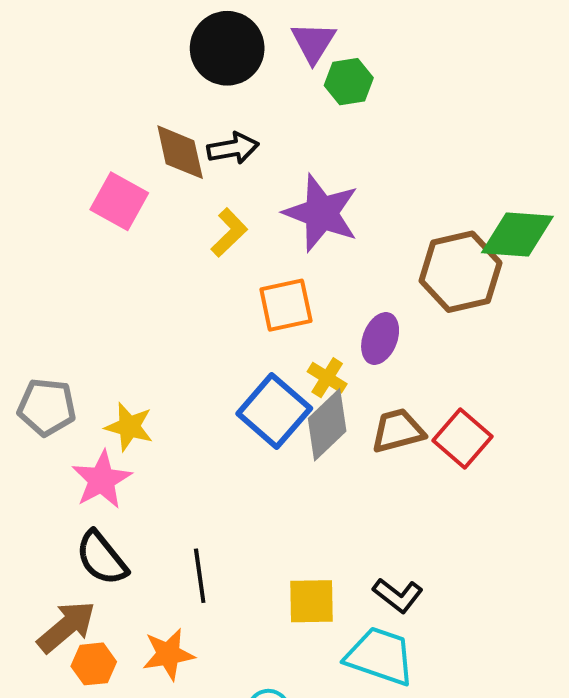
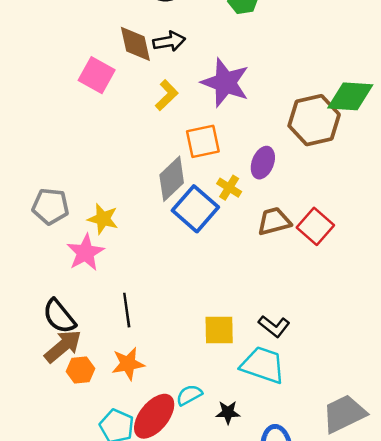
gray diamond: (327, 425) -> (172, 179), moved
black semicircle: (102, 558) -> (59, 316), moved
black line: (200, 576) -> (127, 310), moved

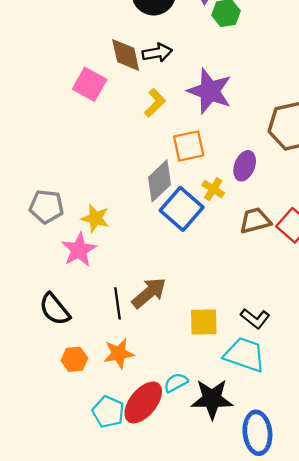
brown arrow: (63, 346) -> (149, 293), moved
black star: (228, 412) -> (212, 399), size x1.8

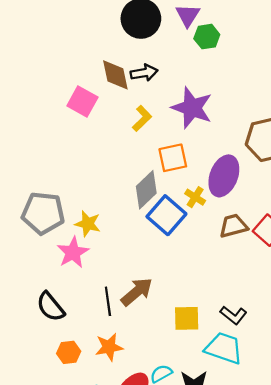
purple ellipse: (245, 166) -> (224, 176), size x1.5
gray pentagon: (46, 207) -> (43, 213), size x1.4

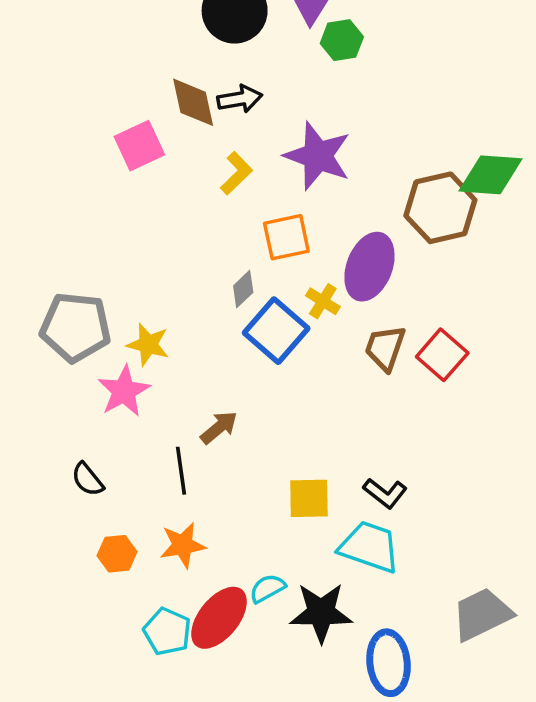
pink square: (82, 101) -> (139, 146), turned 36
gray diamond: (146, 190) -> (243, 289), size x0.6
brown trapezoid: (233, 226) -> (385, 348), turned -56
brown arrow: (137, 292) -> (219, 427), moved, size x0.7
black semicircle: (51, 307) -> (88, 479), size x0.7

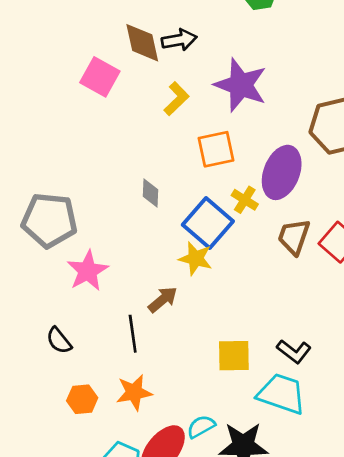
pink square: (139, 146) -> (100, 77), turned -36
gray diamond: (243, 289) -> (150, 193), moved, turned -44
yellow star: (148, 344) -> (196, 259), moved

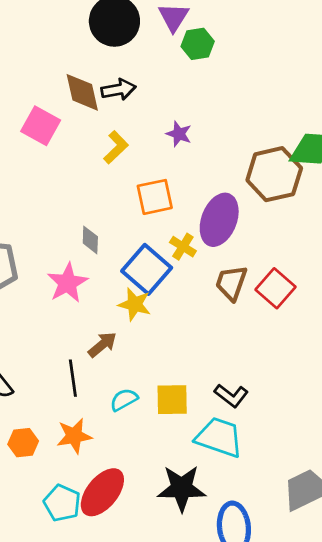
purple star: (241, 85) -> (179, 134), size x0.5
pink star: (88, 271) -> (67, 283), moved
cyan semicircle: (201, 427) -> (124, 400), moved

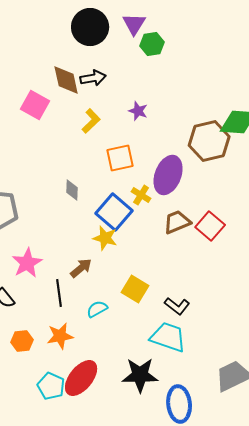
pink star: (67, 283) -> (27, 263), moved
brown trapezoid: (231, 283) -> (177, 222), turned 48
yellow square: (172, 400) -> (135, 289), moved, turned 32

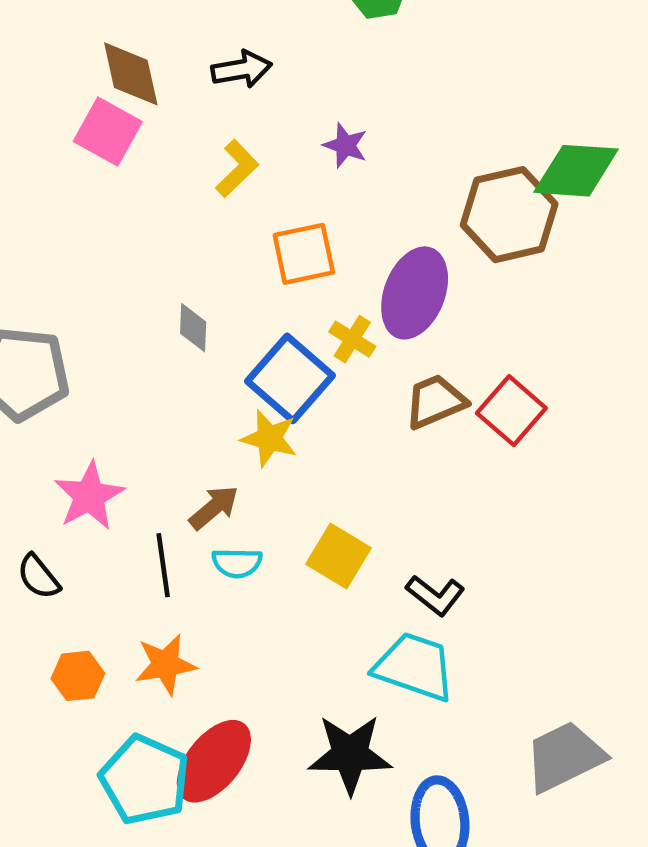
brown diamond: (66, 80) -> (131, 74), moved
cyan semicircle: (97, 309) -> (237, 563), moved, turned -150
cyan pentagon: (51, 386) -> (145, 780), size x1.4

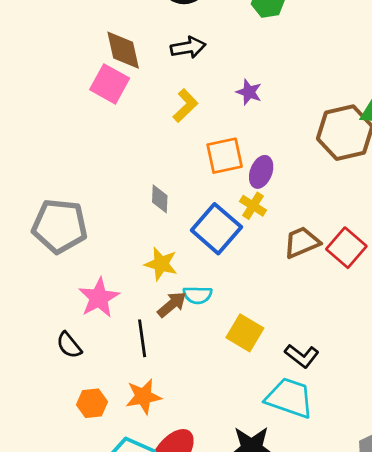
purple ellipse: (415, 293) -> (261, 172), moved, size x0.6
yellow star: (269, 438) -> (161, 264), moved
cyan semicircle: (237, 563) -> (198, 295), moved

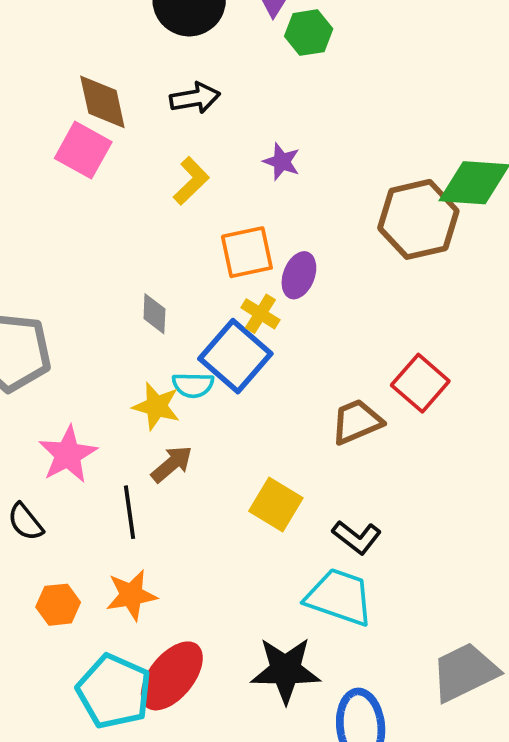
yellow cross: (253, 206) -> (260, 314), moved
brown trapezoid: (302, 242) -> (357, 422), moved
cyan semicircle: (198, 295) -> (193, 385), moved

